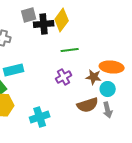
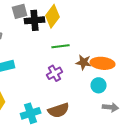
brown star: (94, 77) -> (84, 62), moved
brown semicircle: (88, 105) -> (59, 110), moved
gray arrow: (108, 110) -> (111, 107), moved, turned -70

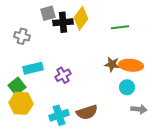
green line: (61, 46) -> (120, 27), moved
purple cross: (55, 73) -> (63, 75), moved

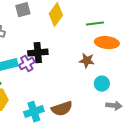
black cross: (63, 22) -> (38, 53), moved
orange ellipse: (131, 65) -> (107, 43), moved
purple cross: (63, 75) -> (27, 64), moved

